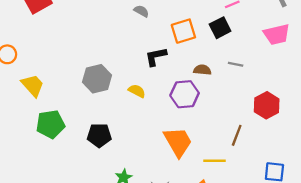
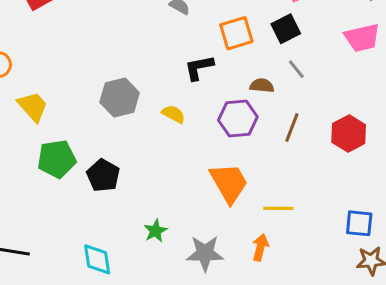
gray line: (236, 64) -> (296, 69), moved, turned 40
black pentagon: (99, 135) -> (103, 175), moved, turned 30
brown line: (237, 135) -> (292, 128), moved

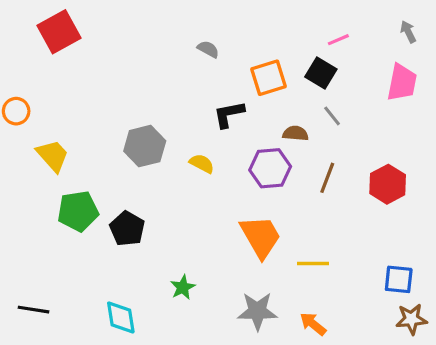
black square: (286, 29) -> (321, 73), turned -32
pink trapezoid: (362, 38) -> (402, 83), turned -66
orange arrow: (260, 247) -> (313, 324), moved, turned -65
gray star: (205, 253) -> (257, 311), moved

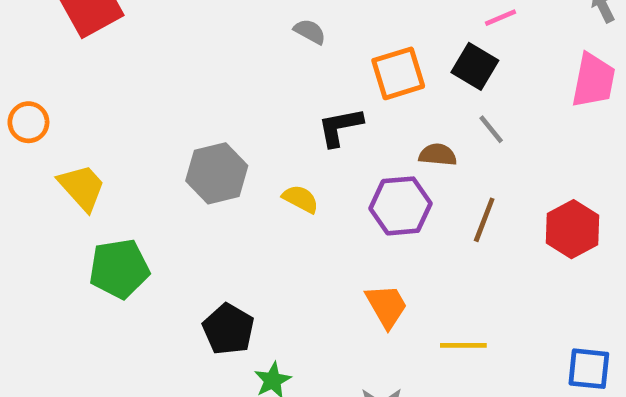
black pentagon: (127, 229) -> (228, 329), moved
orange trapezoid: (261, 237) -> (387, 306), size x0.7

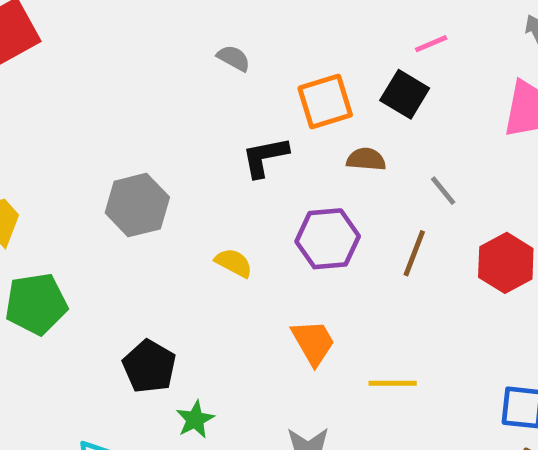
gray line: (491, 129) -> (443, 191), moved
brown semicircle: (438, 155) -> (366, 159), moved
yellow semicircle: (301, 199) -> (234, 263), moved

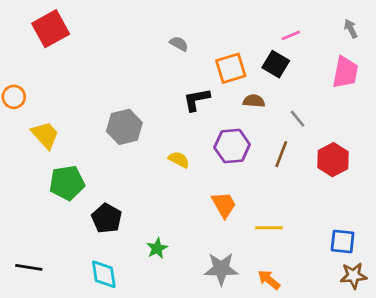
black pentagon: (149, 366) -> (107, 218), moved

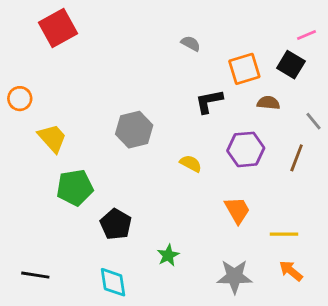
orange arrow: (269, 280) -> (291, 271), moved

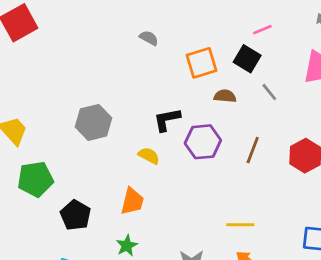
black L-shape: (209, 101) -> (167, 120), moved
gray line: (314, 121) -> (269, 92), moved
orange trapezoid: (237, 210) -> (132, 201), moved, turned 44

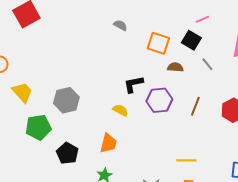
orange square: (201, 63) -> (158, 43), turned 35
gray hexagon: (94, 122) -> (66, 100), moved

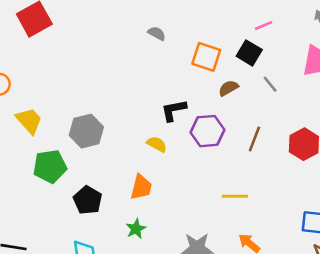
brown semicircle: (175, 67) -> (228, 88), turned -35
yellow line: (186, 160) -> (235, 196), moved

